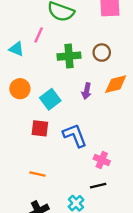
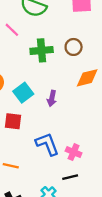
pink line: (39, 35) -> (12, 30), turned -70
purple arrow: (87, 91) -> (52, 98), moved
blue L-shape: (75, 135) -> (47, 144), moved

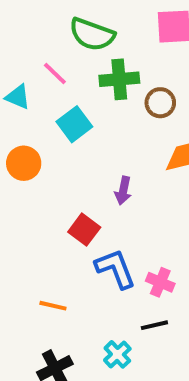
green cross: (42, 50) -> (119, 79), moved
cyan square: (23, 93) -> (74, 124), moved
red square: (13, 121) -> (84, 230), moved, turned 30

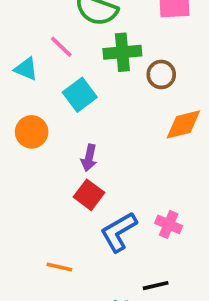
purple arrow: (123, 191) -> (89, 158), moved
blue L-shape: (115, 269) -> (119, 232), turned -99
pink cross: (160, 282) -> (169, 224), moved

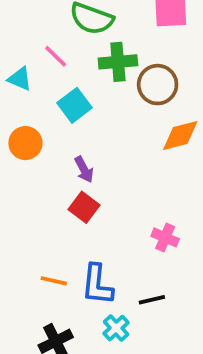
brown circle: (161, 74) -> (158, 85), size x1.4
purple arrow: (89, 158) -> (84, 169), turned -40
blue L-shape: (119, 232) -> (97, 285), moved, turned -54

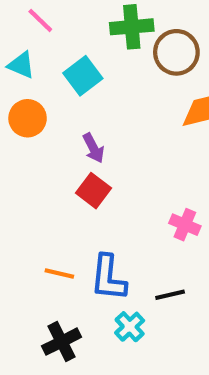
pink line: (56, 56) -> (40, 20), moved
cyan triangle: (20, 79) -> (21, 65), moved

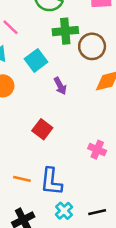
purple arrow: (93, 148) -> (60, 86), moved
black line: (170, 295) -> (97, 212), moved

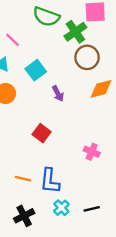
green cross: (65, 31) -> (75, 32), moved, turned -30

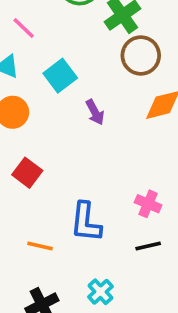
red square: (42, 133) -> (27, 173), moved
blue L-shape: (50, 181) -> (86, 222), moved
black line: (92, 209) -> (148, 246), moved

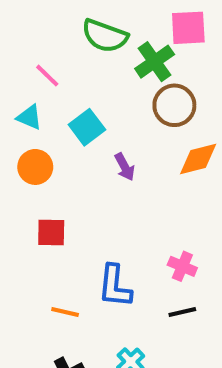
red square: (27, 173) -> (51, 233), turned -36

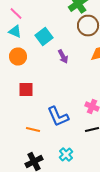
pink line: (47, 76) -> (16, 14), moved
blue L-shape: (115, 286) -> (58, 116), turned -30

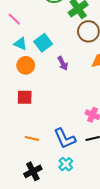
cyan triangle: (15, 32) -> (21, 44), moved
orange circle: (18, 56) -> (26, 65), moved
blue L-shape: (58, 116) -> (65, 138), moved

